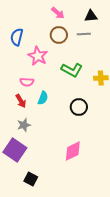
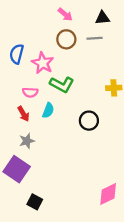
blue semicircle: (17, 37) -> (17, 54), moved
green L-shape: (72, 70) -> (62, 84), moved
pink diamond: (73, 151) -> (108, 194), moved

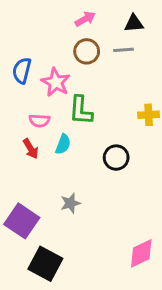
pink arrow: (65, 14) -> (85, 19), turned -70
green L-shape: (62, 84) -> (81, 110), turned 65
gray star: (27, 141) -> (70, 203), moved
black square: (35, 202) -> (45, 264), size x1.6

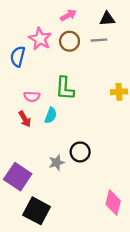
pink star: (56, 82) -> (40, 39), moved
black circle: (116, 158) -> (80, 152), moved
pink diamond: (141, 253) -> (113, 203), turned -50

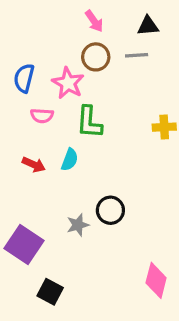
pink arrow: (68, 15) -> (94, 21), turned 84
pink star: (40, 39) -> (68, 83), moved
pink semicircle: (32, 97) -> (42, 116), moved
red arrow: (25, 119) -> (34, 165), turned -35
black square: (37, 211) -> (50, 292), size x0.7

